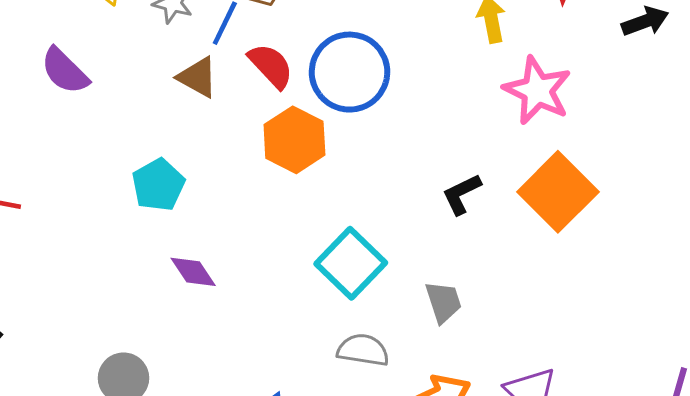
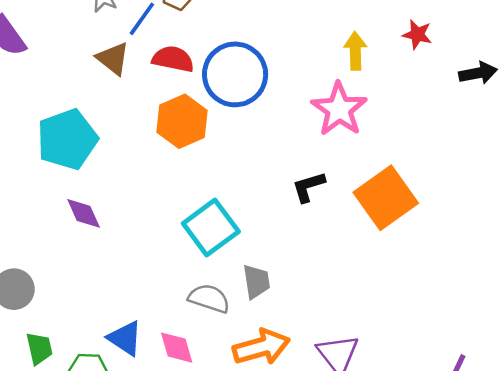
red semicircle: (271, 66) -> (173, 59), turned -45
pink star: (537, 90) -> (339, 109), moved
cyan pentagon: (158, 185) -> (67, 139), size x1.4
gray trapezoid: (443, 302) -> (256, 282), moved

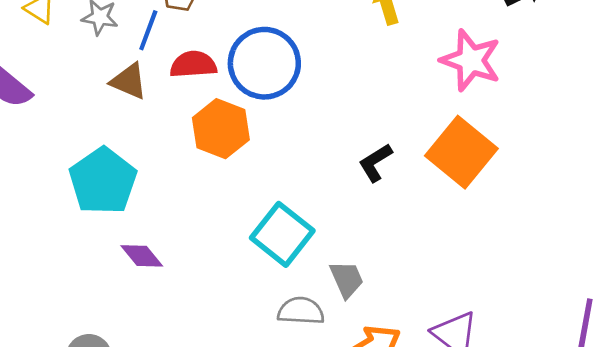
pink star: (339, 109) -> (471, 60), moved

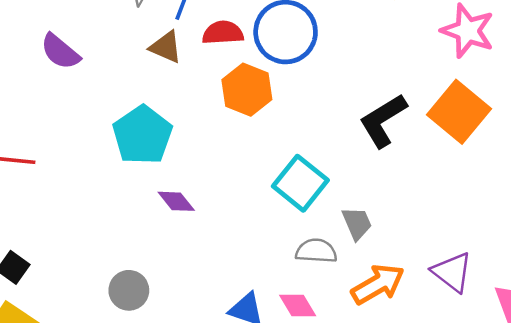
black L-shape: (375, 163) -> (383, 120), size x1.6

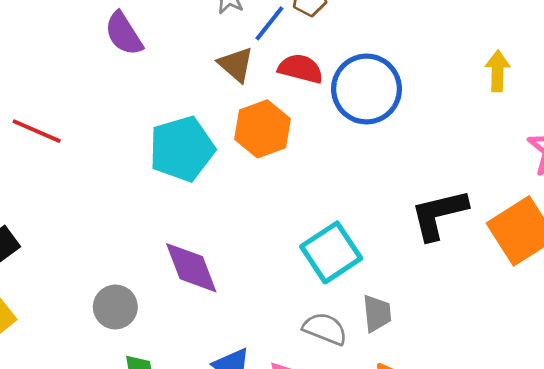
orange hexagon: (247, 90) -> (262, 129), moved
purple diamond: (176, 201) -> (191, 268), moved, size x1.5

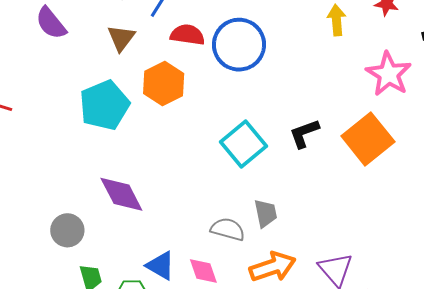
brown triangle: (236, 64) -> (121, 38), moved, turned 32
black L-shape: (439, 214) -> (304, 133), size x0.7
cyan square: (331, 252) -> (243, 144), moved

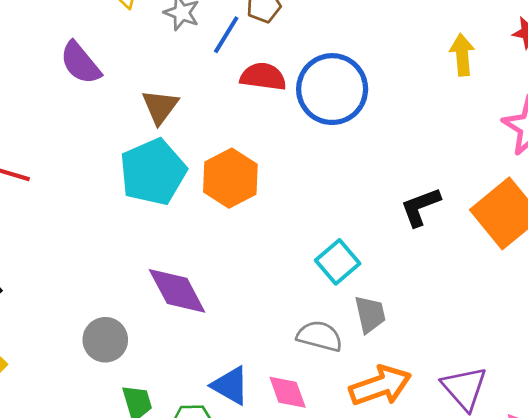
brown triangle: (121, 38) -> (160, 107), moved
orange hexagon: (164, 83) -> (230, 178), moved
cyan square: (243, 144) -> (338, 262), moved, size x0.7

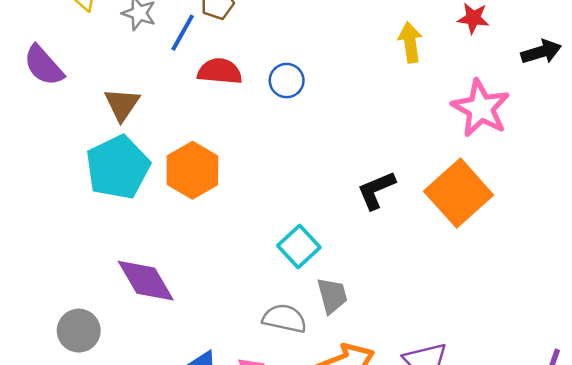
blue circle: (332, 89) -> (287, 81), size x0.5

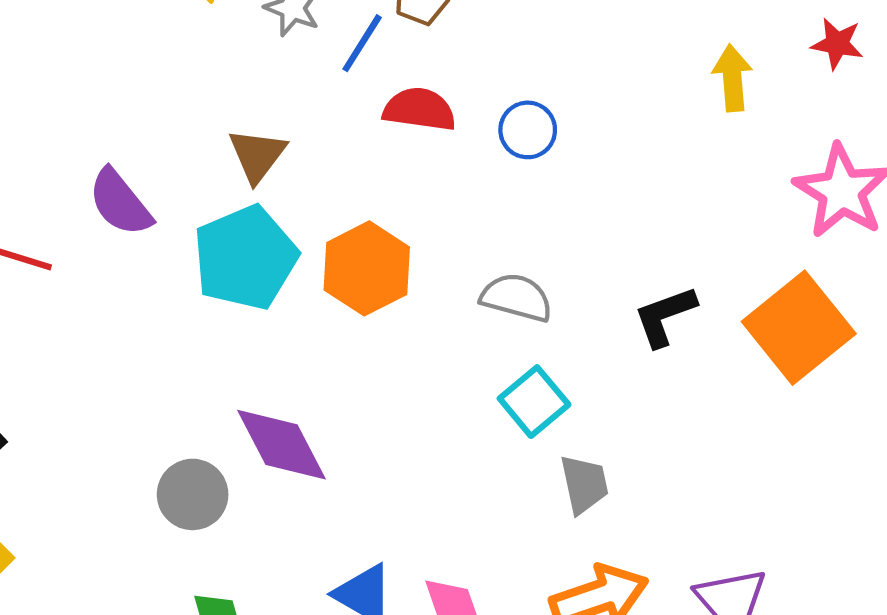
purple semicircle: (44, 66) -> (120, 202), moved
gray semicircle: (284, 318) -> (517, 298), moved
gray circle: (79, 331) -> (193, 494), moved

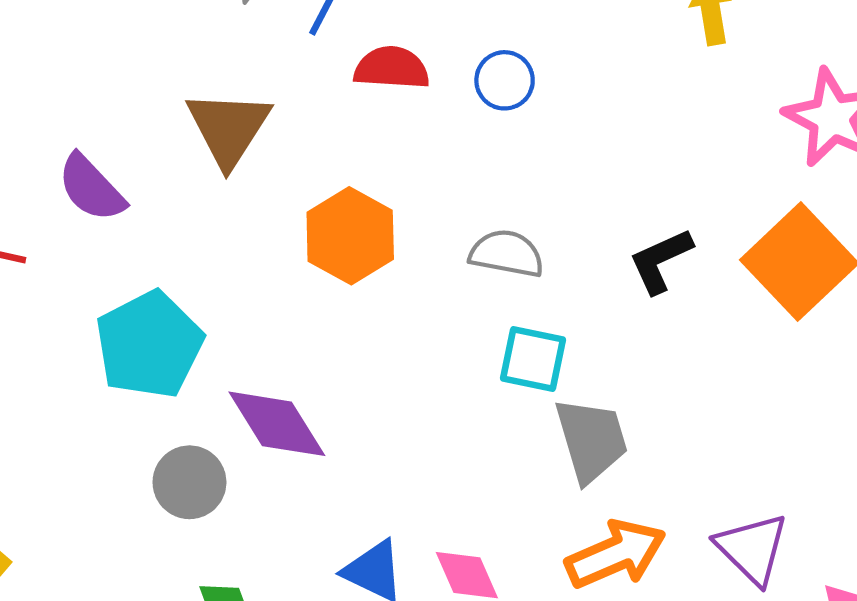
brown triangle: (257, 155) -> (228, 128), size x1.4
cyan pentagon: (245, 258) -> (149, 345), moved
cyan square: (534, 402) -> (533, 359), turned -34
gray trapezoid: (584, 484) -> (591, 440), size x1.4

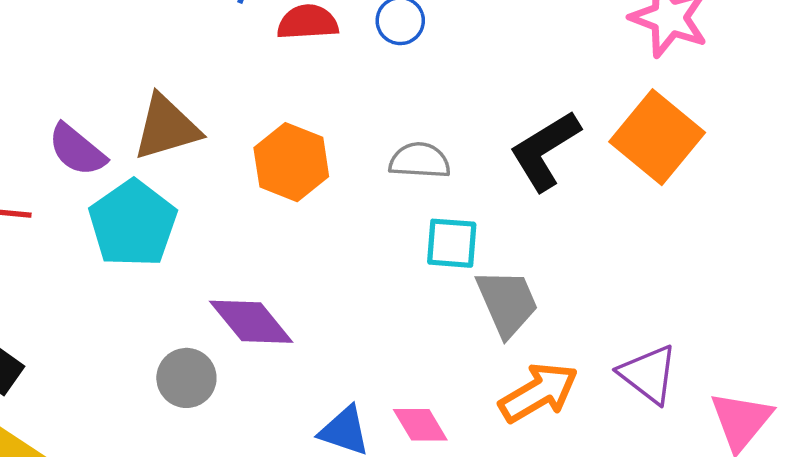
brown triangle: (228, 128) -> (166, 127), moved, turned 48
black L-shape: (661, 261) -> (545, 151), size x1.4
cyan pentagon: (149, 345) -> (133, 224), moved

